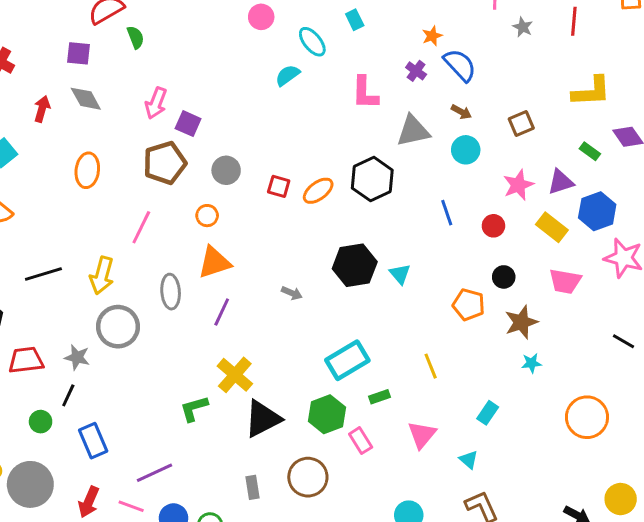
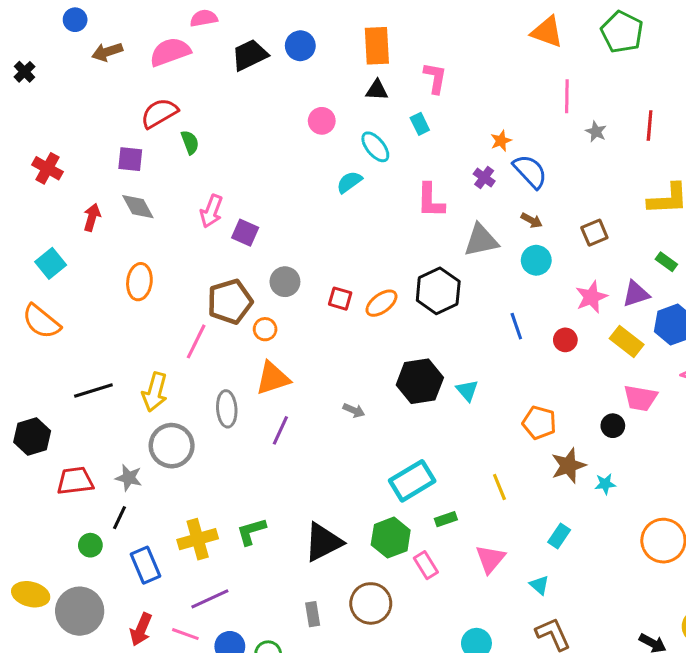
brown pentagon: (165, 163) -> (230, 302), moved
black circle: (504, 277) -> (613, 426), moved
brown star: (521, 322) -> (568, 466), moved
yellow cross: (235, 375) -> (198, 539), moved, turned 33

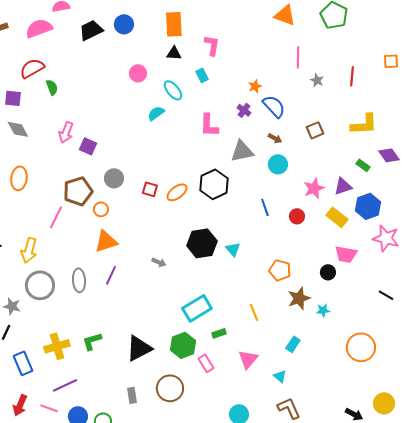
brown square: (594, 233) -> (315, 130), moved
gray ellipse: (227, 409) -> (79, 280), moved

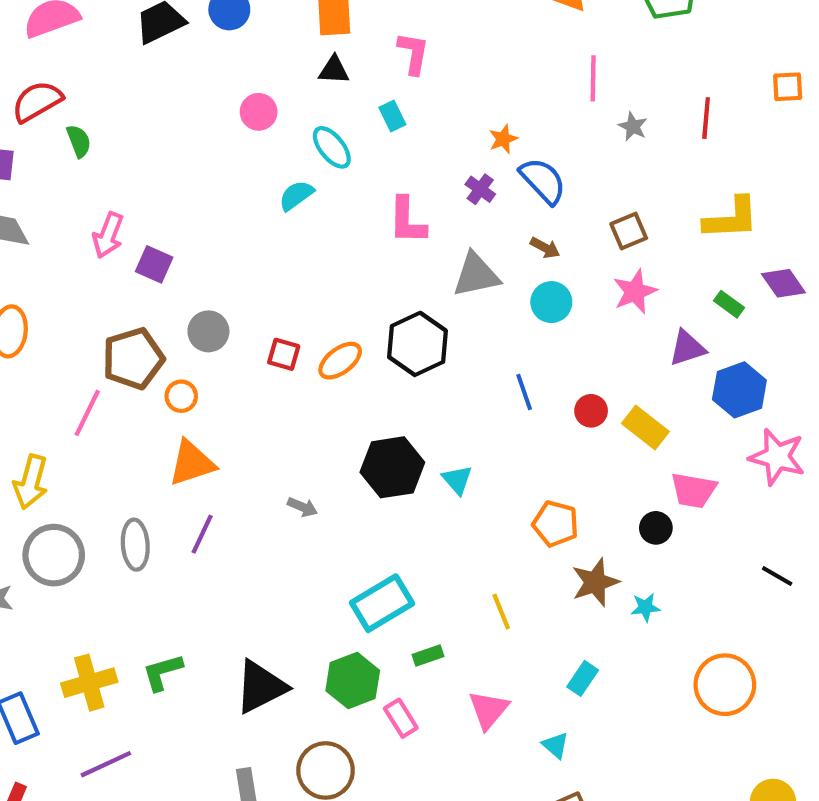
pink star: (314, 188) -> (635, 292), moved
yellow rectangle: (337, 217) -> (645, 428), moved

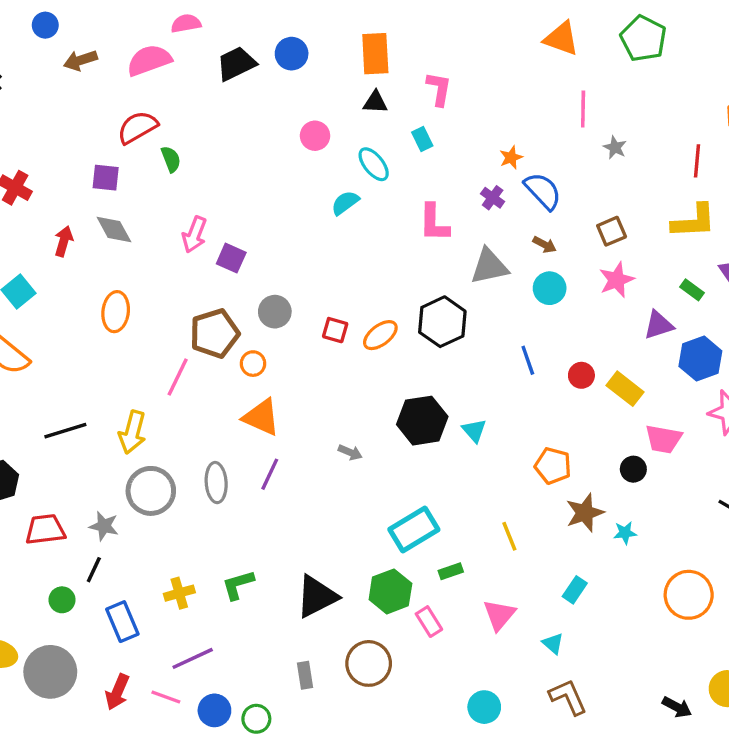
red line: (706, 118) -> (697, 161), moved
orange triangle: (192, 463) -> (261, 417), turned 42
yellow cross: (89, 683) -> (179, 593), size x0.7

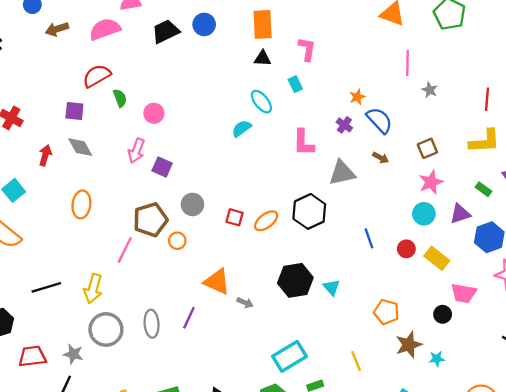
pink circle: (315, 136) -> (154, 113), moved
cyan circle: (550, 288) -> (424, 214), moved
orange triangle: (261, 417) -> (217, 282), moved

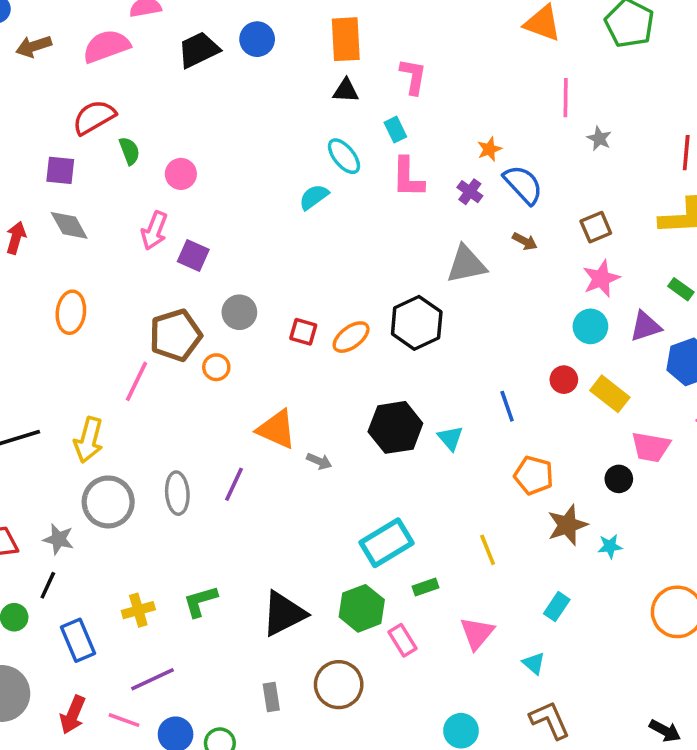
pink L-shape: (303, 142) -> (408, 177), moved
blue line: (369, 238) -> (507, 406), moved

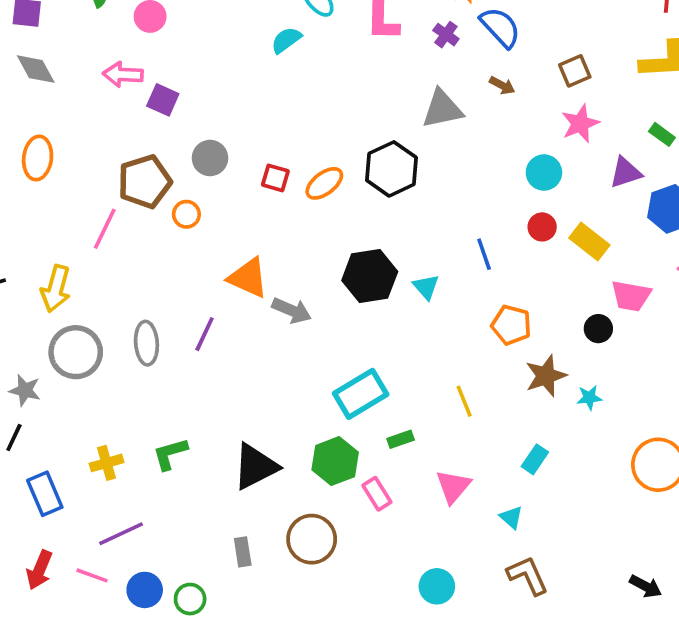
pink arrow: (154, 231) -> (123, 75), turned 72
cyan circle: (590, 326) -> (544, 173), moved
gray arrow: (319, 461) -> (292, 310), size x1.5

